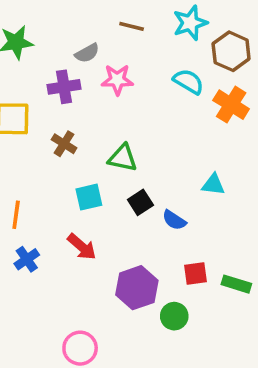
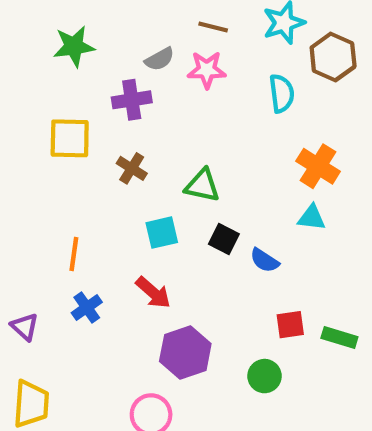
pink star: (117, 80) -> (207, 70), moved
cyan semicircle: (188, 81) -> (282, 93), turned 52
orange cross: (231, 105) -> (318, 166), moved
black square: (140, 202) -> (224, 239), turned -30
purple hexagon: (137, 288) -> (185, 353), moved

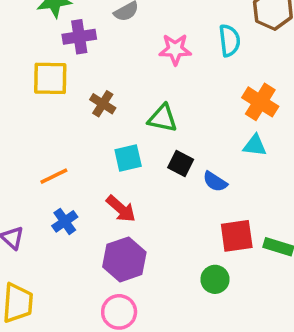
pink star: (207, 70) -> (175, 49), moved
purple cross: (132, 100) -> (79, 37), moved
orange line: (74, 254) -> (54, 176), turned 56
red square: (290, 325) -> (237, 236), size x1.4
purple hexagon: (185, 353) -> (124, 259), moved

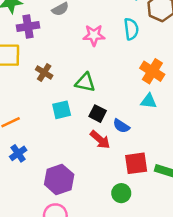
red arrow: (121, 209) -> (100, 140), moved

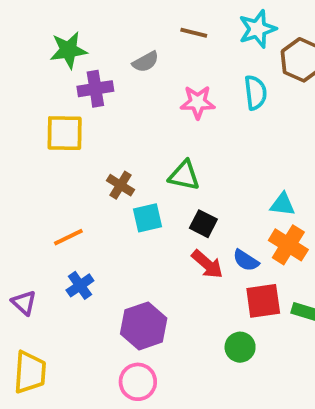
orange cross: (152, 71) -> (288, 245), moved
brown cross: (44, 73) -> (120, 185), moved
blue semicircle: (121, 126) -> (246, 260), moved

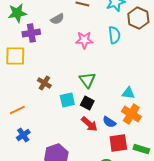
green triangle: (184, 175) -> (87, 80), moved, turned 42
cyan square: (147, 218) -> (67, 100), moved

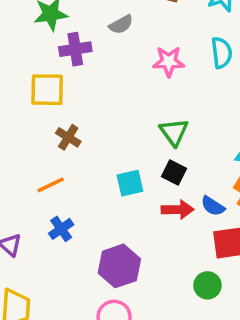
brown cross: (44, 83) -> (68, 137), moved
cyan square: (67, 100) -> (130, 183), moved
red arrow: (89, 124) -> (178, 210), turned -42

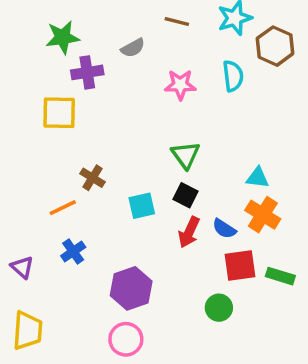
brown cross: (68, 137) -> (92, 178), moved
red arrow: (178, 210) -> (189, 232), turned 116

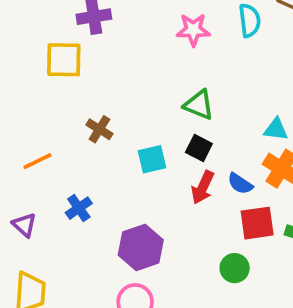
green triangle: (186, 155) -> (199, 105), turned -32
orange line: (63, 208) -> (38, 161), moved

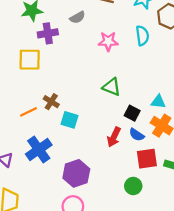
black square: (199, 148) -> (132, 113), moved
cyan square: (152, 159) -> (69, 120), moved, turned 30
orange line: (38, 161) -> (28, 112), moved
blue cross: (79, 208) -> (39, 150), size x1.6

